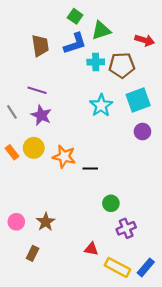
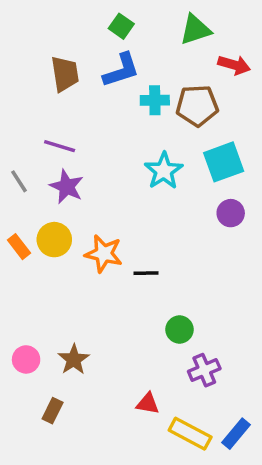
green triangle: (101, 30) -> (195, 30), moved

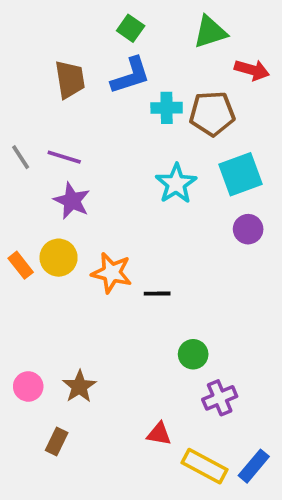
gray line: (19, 181) -> (21, 157), moved

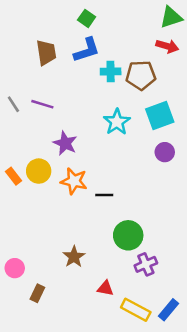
green triangle: (210, 32) -> (171, 17), moved
purple star: (72, 201) -> (65, 143), moved
green circle: (193, 354) -> (128, 235), size x1.5
pink circle: (28, 386) -> (15, 268), moved
brown star: (79, 386) -> (74, 257), moved

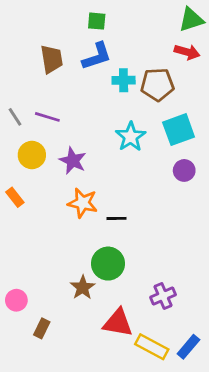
green square: (87, 18) -> (97, 21), turned -30
yellow circle: (39, 171) -> (32, 155), moved
green circle: (128, 235) -> (108, 264), moved
red triangle: (105, 288) -> (118, 323), size x1.6

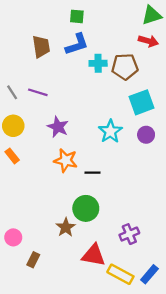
cyan star: (131, 137) -> (110, 131), moved
yellow circle: (32, 155) -> (13, 126), moved

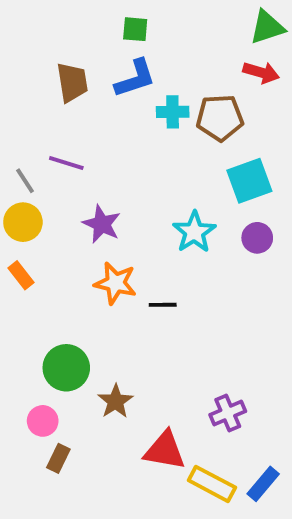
gray line: (12, 92) -> (25, 181), moved
green circle: (86, 208) -> (66, 368), moved
pink circle: (13, 237) -> (43, 421), moved

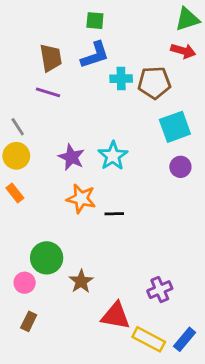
purple line: (66, 163) -> (48, 92), moved
cyan star: (194, 232) -> (113, 156), moved
pink circle: (43, 421) -> (25, 283), moved
brown rectangle: (58, 458) -> (29, 321), moved

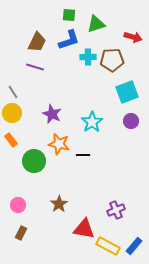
green triangle: (187, 19) -> (96, 24), moved
brown trapezoid: (51, 58) -> (37, 42), turned 35
cyan star: (113, 156) -> (92, 122), moved
green circle: (47, 258) -> (34, 161), moved

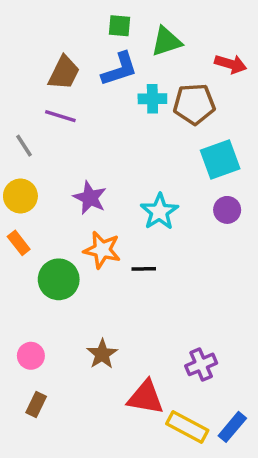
gray line: (13, 92) -> (24, 146), moved

